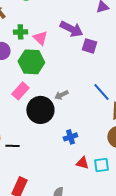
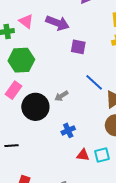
pink triangle: (40, 38) -> (26, 21), moved
purple square: (89, 46) -> (78, 47), moved
gray arrow: (61, 95) -> (61, 96), moved

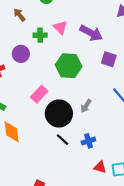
green hexagon: (21, 60) -> (69, 66), moved
gray arrow: (61, 96) -> (86, 106), turned -32
black line: (11, 146) -> (62, 140), moved, turned 40

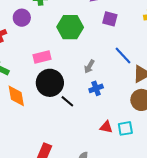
pink rectangle: (39, 94) -> (42, 57), turned 36
black circle: (59, 113) -> (50, 83), moved
blue cross: (88, 141) -> (96, 88), moved

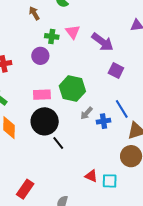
purple circle: (22, 18) -> (40, 56), moved
green hexagon: (70, 27) -> (72, 89), moved
blue cross: (96, 88) -> (103, 121), moved

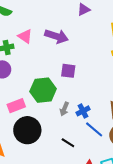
purple square: (116, 71) -> (68, 71), moved
blue line: (122, 109) -> (94, 129), moved
black line: (58, 143) -> (68, 143), moved

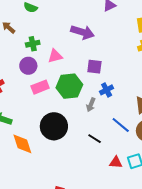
pink triangle: (25, 36) -> (55, 56), moved, turned -49
pink rectangle: (16, 106) -> (40, 87), moved
blue cross: (83, 111) -> (107, 90), moved

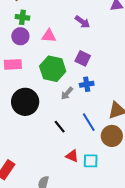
purple arrow: (82, 32) -> (82, 22), size x0.7
green cross: (33, 44) -> (22, 17), moved
pink rectangle: (40, 87) -> (13, 64), moved

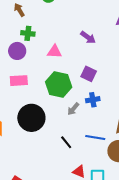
purple circle: (20, 36) -> (17, 51), moved
blue line: (89, 122) -> (95, 137), turned -48

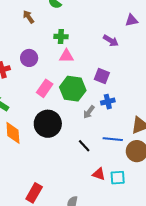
green cross: (28, 33) -> (61, 37), moved
purple arrow: (88, 37) -> (111, 41), moved
pink rectangle: (19, 81) -> (45, 88), moved, turned -48

